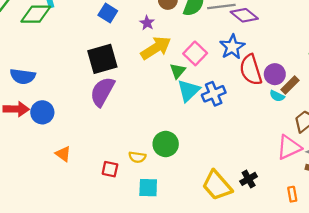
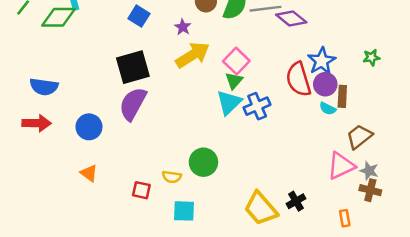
blue star: (232, 47) -> (322, 61), moved
green triangle: (178, 71) -> (234, 81), moved
brown rectangle: (290, 85) -> (342, 96), turned -42
blue circle: (42, 112) -> (89, 127), moved

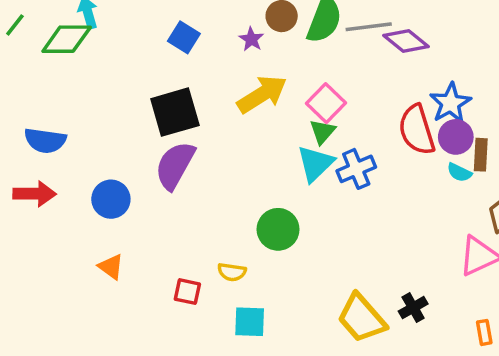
purple star: (183, 27) -> (251, 39), moved
green circle: (203, 162) -> (278, 229), moved

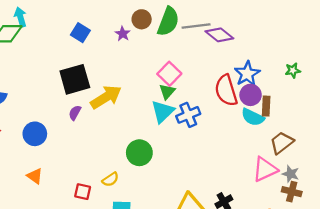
yellow arrow: (262, 94) -> (106, 97), moved
purple semicircle: (175, 165) -> (75, 113), size x0.5
cyan semicircle: (459, 172) -> (253, 117), size x1.5
yellow semicircle: (232, 272) -> (110, 179), turned -42

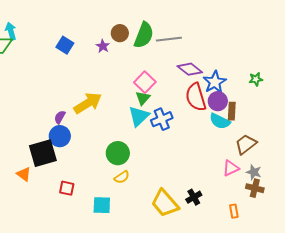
purple diamond: (219, 35) -> (190, 69), moved
black square: (75, 79) -> (43, 153), moved
blue circle: (35, 134) -> (60, 136), moved
pink triangle: (265, 169) -> (231, 168), size x0.7
yellow semicircle: (110, 179) -> (122, 177), moved

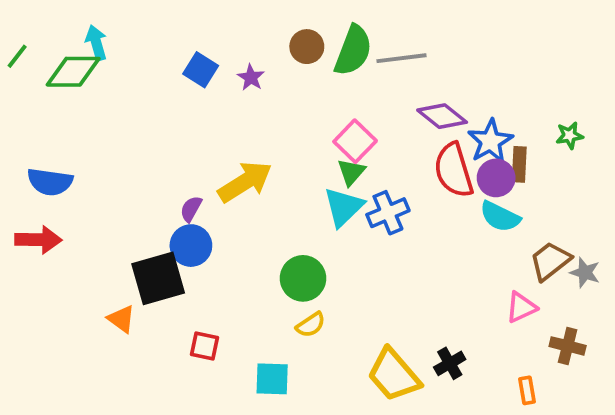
purple star: (103, 46) -> (251, 77), moved
brown rectangle: (232, 111) -> (519, 164), moved
gray star: (254, 172) -> (585, 273), moved

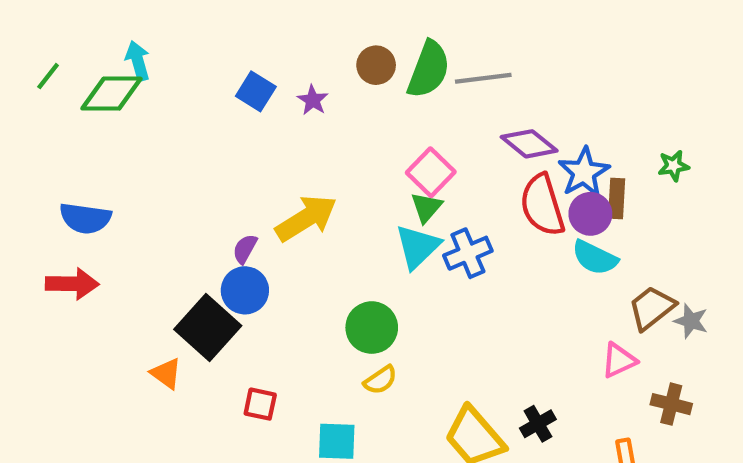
black square: (158, 278) -> (208, 328), turned -32

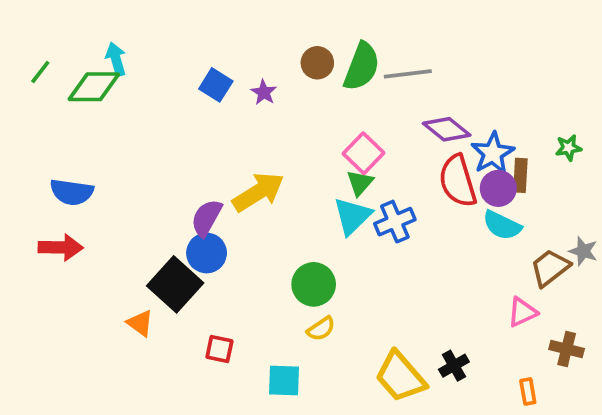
purple semicircle: (245, 249) -> (207, 218), size x1.5
gray star: (691, 321) -> (583, 251), moved

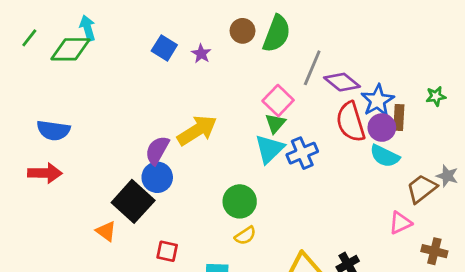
gray line: (408, 74) -> (312, 68), moved, turned -60

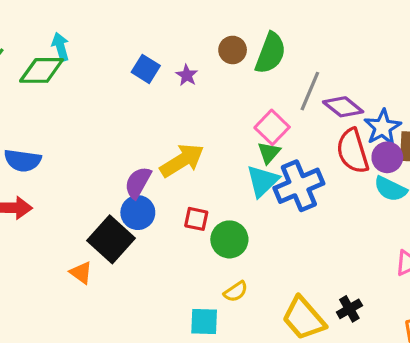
blue cross: (302, 153) -> (299, 186), size x1.4
yellow semicircle: (245, 236) -> (236, 292), moved
red square: (167, 251) -> (196, 219), moved

